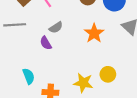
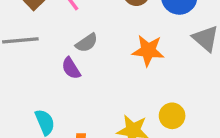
orange star: (94, 33) -> (148, 51), turned -30

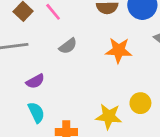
purple semicircle: (71, 68) -> (35, 81), moved, turned -84

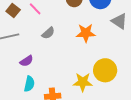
yellow circle: (140, 103) -> (105, 70), size x1.5
cyan semicircle: (36, 112) -> (29, 84), turned 42

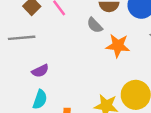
gray semicircle: (48, 33) -> (95, 25), moved, turned 80

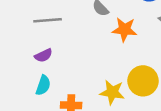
gray line: (22, 38) -> (48, 20), moved

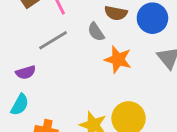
gray line: (48, 20) -> (53, 40), moved, turned -36

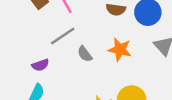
gray semicircle: (96, 32) -> (85, 54), moved

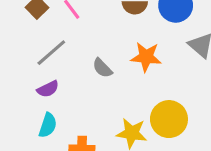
gray line: (63, 36) -> (51, 53), moved

